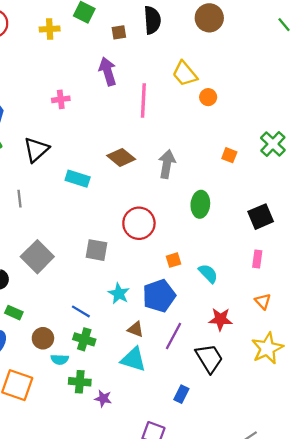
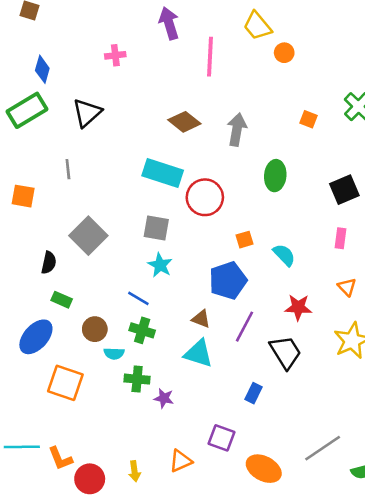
cyan rectangle: (78, 179) -> (163, 173), moved, size x1.4
cyan star: (119, 294) -> (160, 265), moved

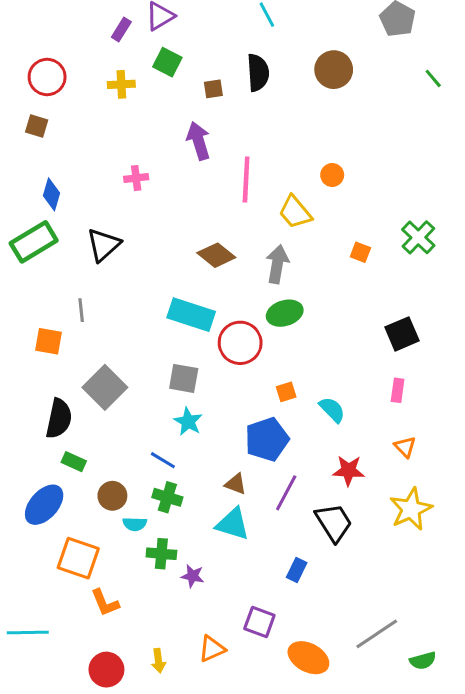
yellow trapezoid: (257, 26) -> (295, 212), moved
green ellipse: (275, 176) -> (285, 313), moved, turned 68
orange square: (23, 196) -> (49, 341), moved
black semicircle: (49, 263) -> (59, 419), size x1.5
orange L-shape: (60, 458) -> (105, 603), moved

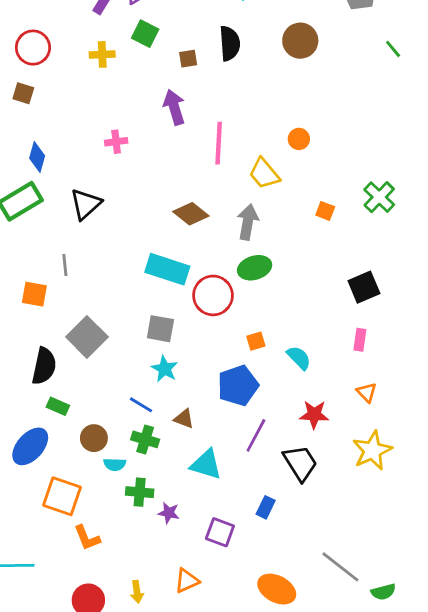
brown triangle: (236, 484) -> (184, 419), moved
purple square: (259, 622) -> (220, 532), moved
gray line: (377, 634) -> (340, 567), turned 72

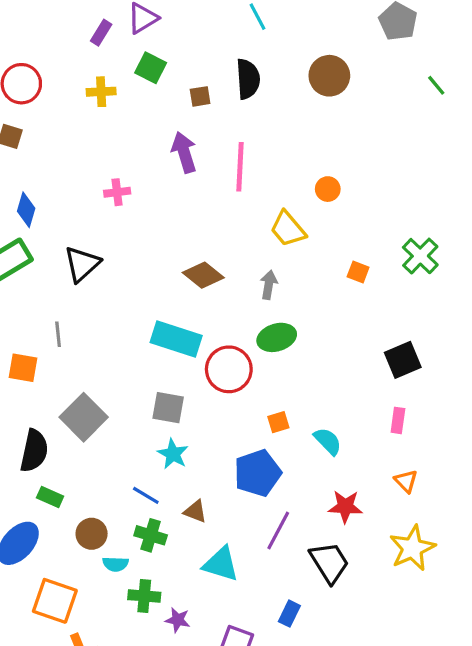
pink line: (219, 143) -> (240, 167), moved
gray arrow: (248, 222) -> (269, 285), size x0.7

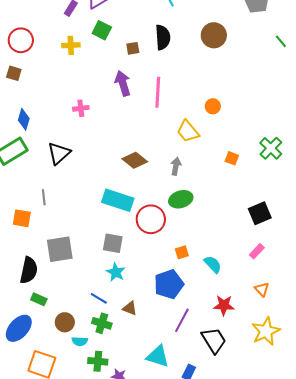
gray square: (84, 417) -> (60, 249), turned 36
pink rectangle: (398, 420) -> (257, 251), turned 35
cyan triangle: (221, 564) -> (158, 356), moved

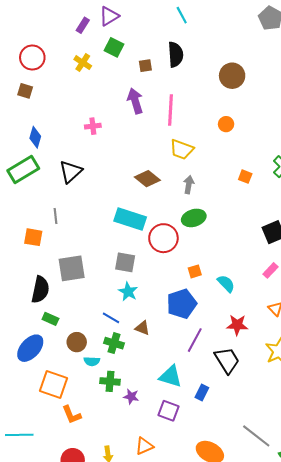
brown circle: (214, 35) -> (232, 76), moved
yellow cross: (71, 45) -> (83, 63), turned 36
yellow trapezoid: (188, 131) -> (182, 149), moved, turned -30

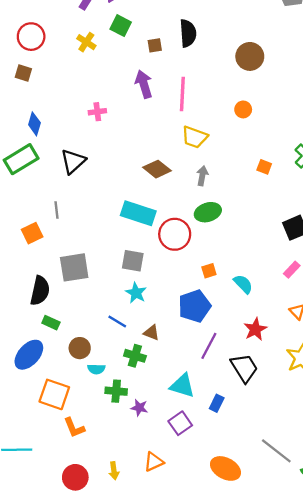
orange square: (33, 237) -> (32, 233), turned -36
red star: (237, 325) -> (255, 329), turned -30
green cross: (114, 343) -> (135, 356), moved
purple square: (169, 411) -> (180, 423), turned 35

